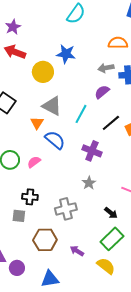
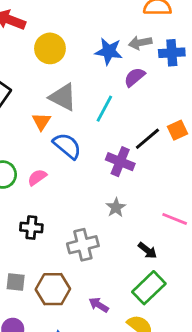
blue star: (66, 54) -> (109, 51), moved
black line: (111, 123) -> (147, 139), moved
gray square: (19, 216) -> (16, 282), moved

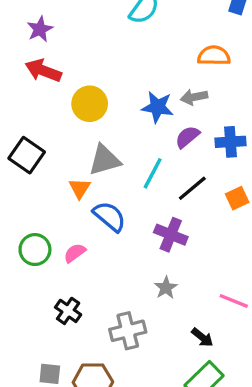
blue cross: (172, 53) -> (230, 142), moved
gray triangle: (63, 97) -> (105, 160), turned -44
black line: (147, 139) -> (192, 188), moved
black cross: (31, 228) -> (68, 311), turned 30

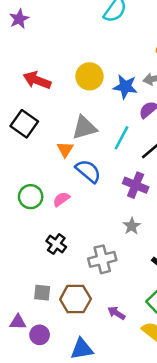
purple star: (40, 29) -> (19, 19), moved
red arrow: (43, 71) -> (37, 80), moved
yellow circle: (90, 104) -> (89, 76), moved

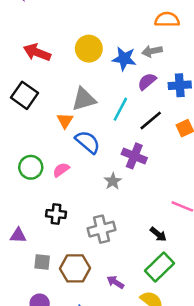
gray star: (132, 226) -> (113, 181), moved
black cross: (56, 244) -> (56, 214), turned -30
purple triangle: (18, 322) -> (18, 235), moved

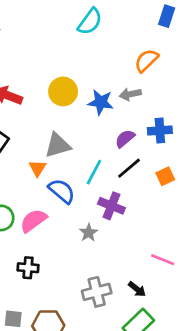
orange semicircle: (167, 20) -> (146, 61), turned -45
purple semicircle: (147, 81) -> (125, 139), moved
cyan line: (120, 109) -> (94, 172), moved
pink semicircle: (61, 170) -> (33, 221), size x1.5
gray cross: (101, 229) -> (97, 292), moved

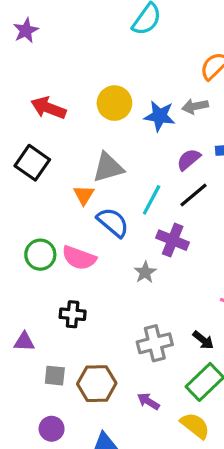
pink semicircle: (33, 221) -> (79, 258), turned -124

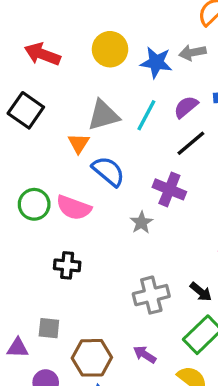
cyan line: (152, 200) -> (146, 115), moved
purple triangle: (24, 342) -> (18, 348), moved
brown hexagon: (97, 384) -> (92, 358), moved

